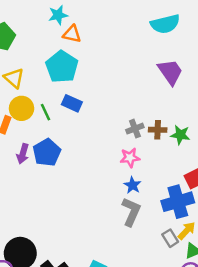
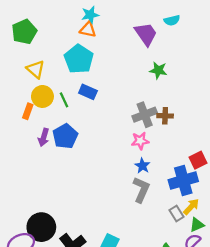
cyan star: (58, 15) -> (90, 15), moved
cyan semicircle: (165, 24) -> (172, 20), size x0.6
purple trapezoid: (170, 72) -> (146, 34), moved
gray cross: (135, 129) -> (145, 115), size x1.5
green star: (180, 135) -> (158, 70), moved

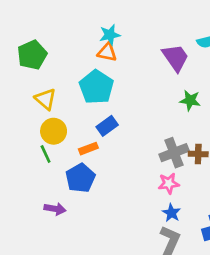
blue rectangle: (88, 92) -> (107, 126), turned -60
green line: (64, 100) -> (46, 154), moved
orange rectangle: (28, 111) -> (88, 149), moved, turned 49
purple arrow: (44, 137) -> (55, 209), moved, turned -96

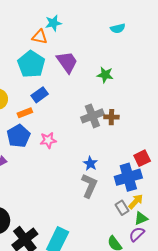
cyan star: (110, 35) -> (53, 23), moved
purple trapezoid: (175, 58) -> (67, 62), moved
pink star: (169, 183) -> (48, 140), moved

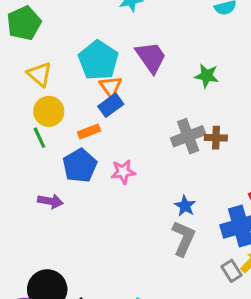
orange triangle: (40, 37) -> (111, 87), moved, turned 42

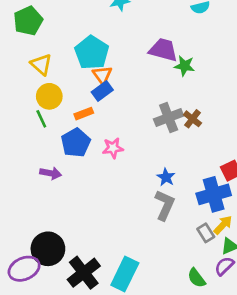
purple trapezoid: (151, 57) -> (163, 50), moved, turned -40
brown cross: (216, 138) -> (192, 119), turned 36

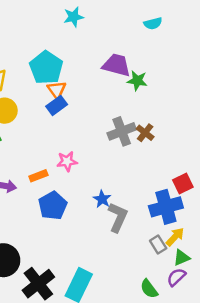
orange rectangle: (84, 114) -> (38, 176), moved
blue pentagon: (76, 143) -> (53, 206), moved
blue star: (166, 177) -> (102, 199), moved

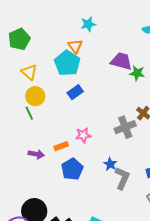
orange triangle: (57, 90) -> (75, 46), moved
gray cross: (122, 131) -> (125, 127), moved

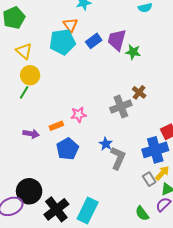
purple trapezoid: (121, 61) -> (117, 40), turned -90
cyan pentagon: (67, 63) -> (62, 42), turned 30
blue rectangle: (75, 92) -> (94, 41), moved
green line: (29, 113) -> (24, 92), turned 56

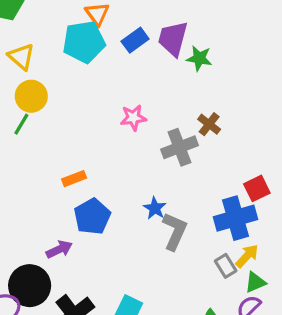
pink star: (79, 115) -> (133, 118), moved
purple arrow: (31, 134) -> (59, 249), moved, turned -35

